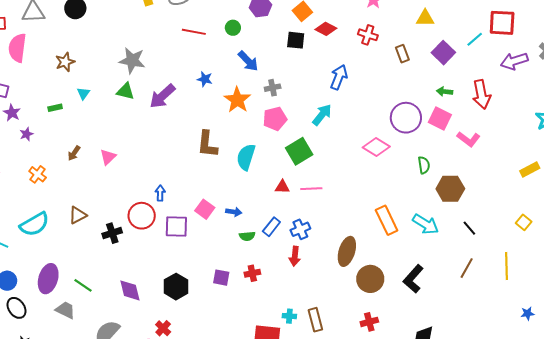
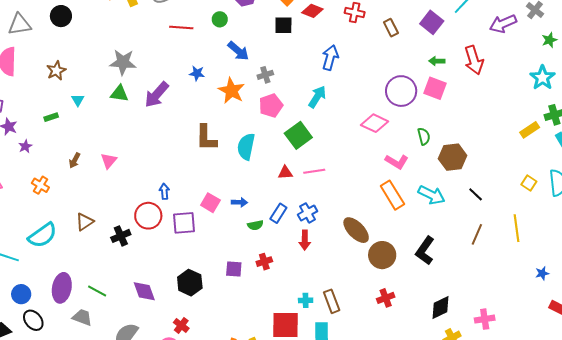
pink L-shape: (468, 139) -> (397, 162), moved
brown ellipse: (347, 251) -> (356, 230), turned -56

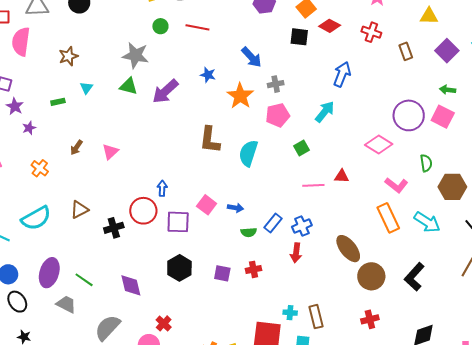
green circle: (220, 19) -> (160, 26), moved
green square: (298, 135) -> (302, 148), size x0.6
red triangle: (285, 173) -> (342, 176), moved
black hexagon: (190, 283) -> (179, 268), moved

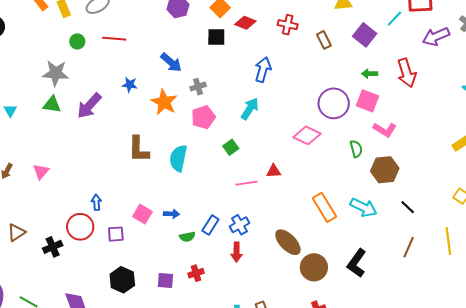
pink L-shape: (396, 185) -> (385, 130), moved
purple square: (178, 222) -> (116, 234), size x0.7

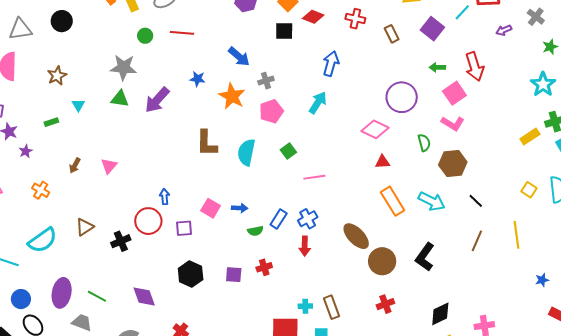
purple arrow: (436, 37) -> (504, 30), size x0.6
pink square: (368, 101) -> (454, 93), moved, turned 35
green square: (231, 147) -> (288, 151), moved
red triangle: (274, 171) -> (382, 162), moved

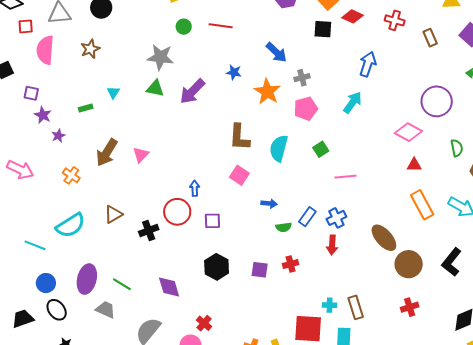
brown star: (57, 76) -> (90, 49), moved
brown arrow: (75, 165) -> (107, 152), size x1.8
pink square: (211, 208) -> (239, 175), moved

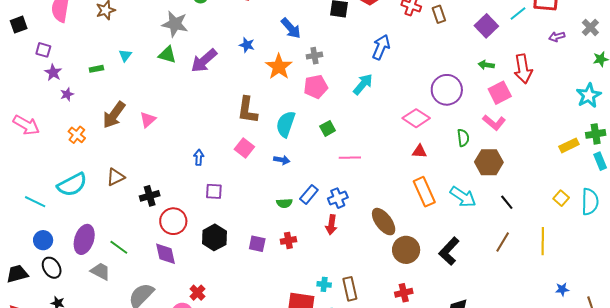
brown rectangle: (430, 38) -> (439, 14), moved
blue arrow: (269, 204) -> (282, 160), moved
red circle: (177, 212) -> (173, 221), moved

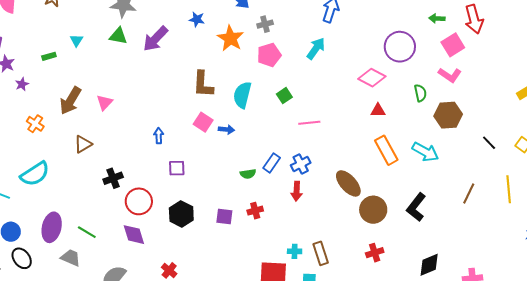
blue arrow: (282, 160) -> (226, 129), moved
brown triangle: (116, 177) -> (83, 144), moved
black line: (507, 202) -> (489, 143), moved

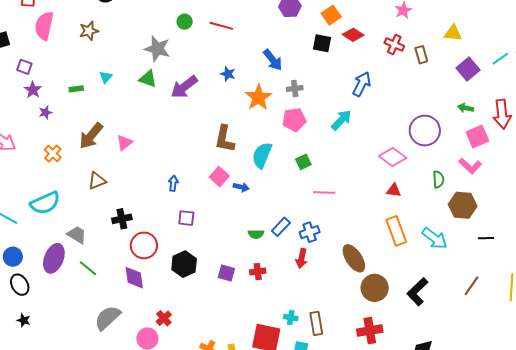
black line: (489, 143) -> (486, 238), moved, turned -56
red cross: (375, 253) -> (370, 331), size x1.4
gray trapezoid: (71, 258) -> (77, 235), moved

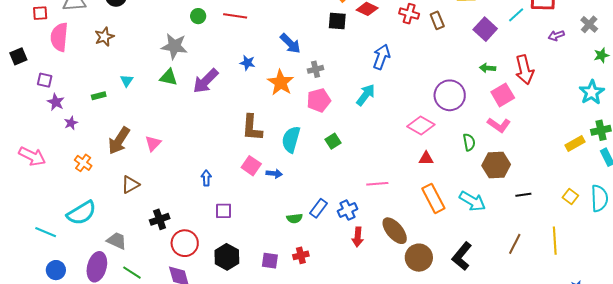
pink line: (324, 193) -> (377, 184), moved
red arrow: (302, 258) -> (358, 237), moved

